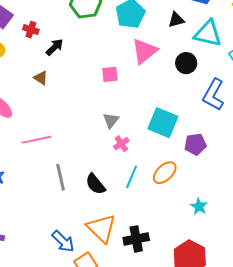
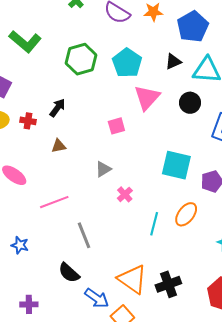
red cross: (31, 30) -> (28, 121), moved
brown triangle: (41, 78) -> (59, 146), moved, turned -35
gray triangle: (111, 120) -> (103, 169), moved, turned 30
pink cross: (121, 144) -> (125, 194), moved
black semicircle: (95, 184) -> (69, 273), moved

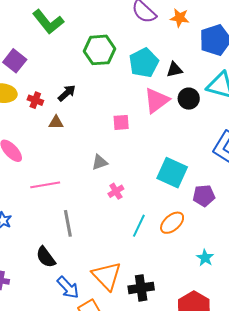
black triangle: (173, 62) -> (174, 70), moved
black circle: (190, 103) -> (189, 99), moved
brown triangle: (59, 146) -> (56, 122), moved

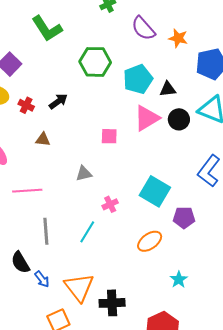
brown triangle: (56, 122) -> (43, 139), moved
pink cross: (116, 191) -> (110, 204), moved
cyan line: (139, 226) -> (87, 232), moved
blue arrow: (68, 287) -> (42, 279), moved, size x0.7

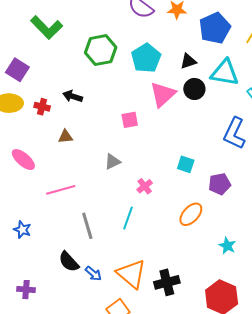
black triangle: (168, 89) -> (188, 61), moved
black arrow: (58, 101) -> (73, 96), turned -114
cyan square: (155, 191) -> (186, 164), size x0.6

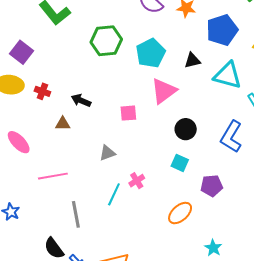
black circle: (194, 89) -> (186, 129), moved
black arrow: (73, 96) -> (81, 100), moved
cyan line: (128, 218) -> (114, 194), moved

